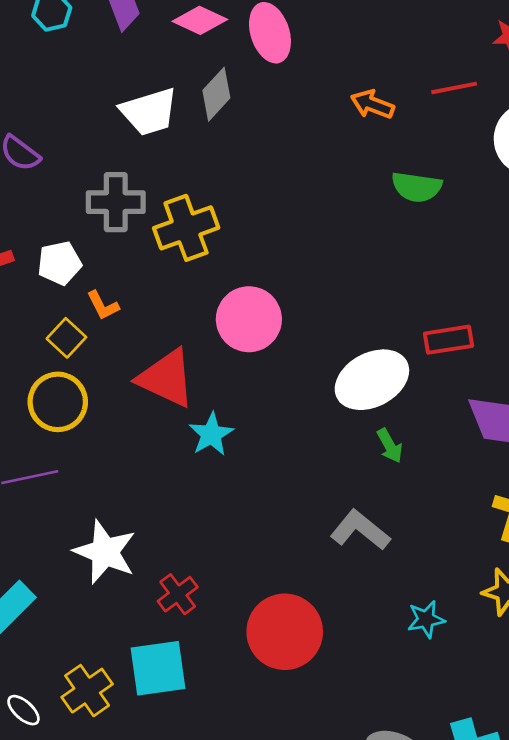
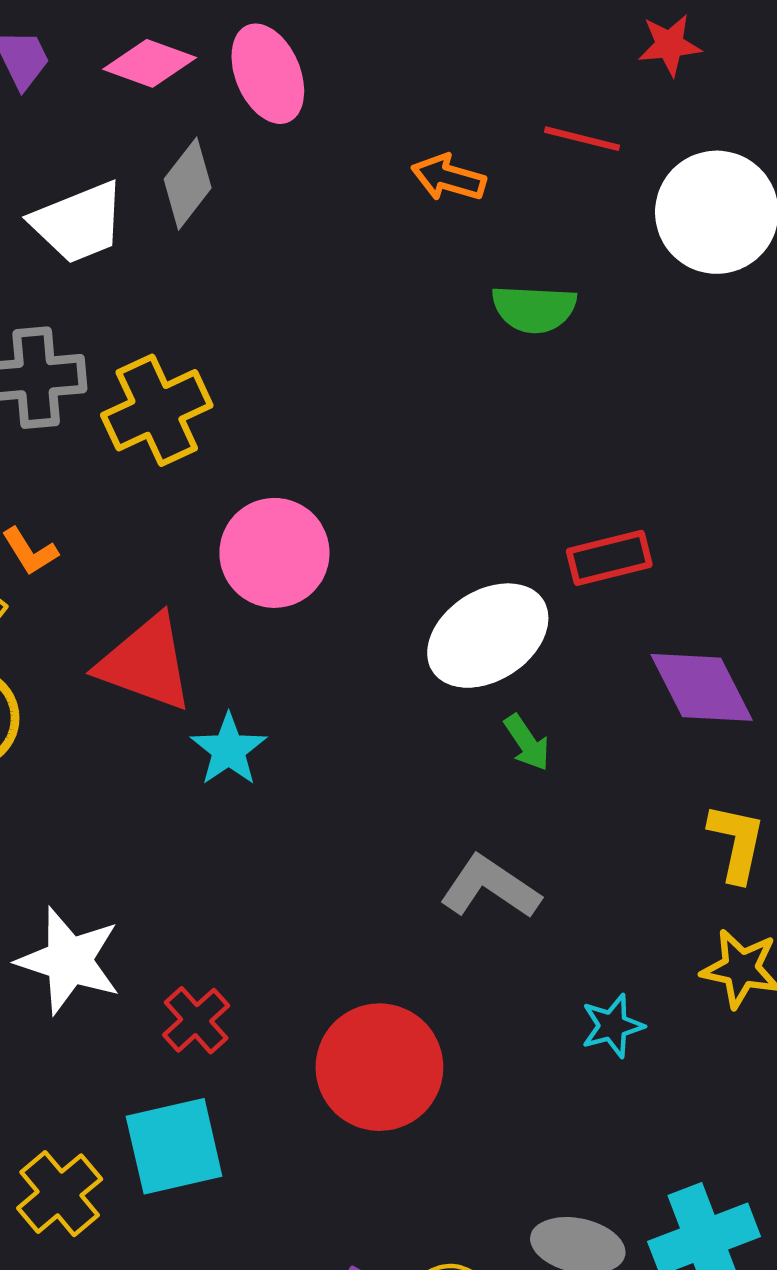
red line: (454, 88) -> (582, 139), turned 30

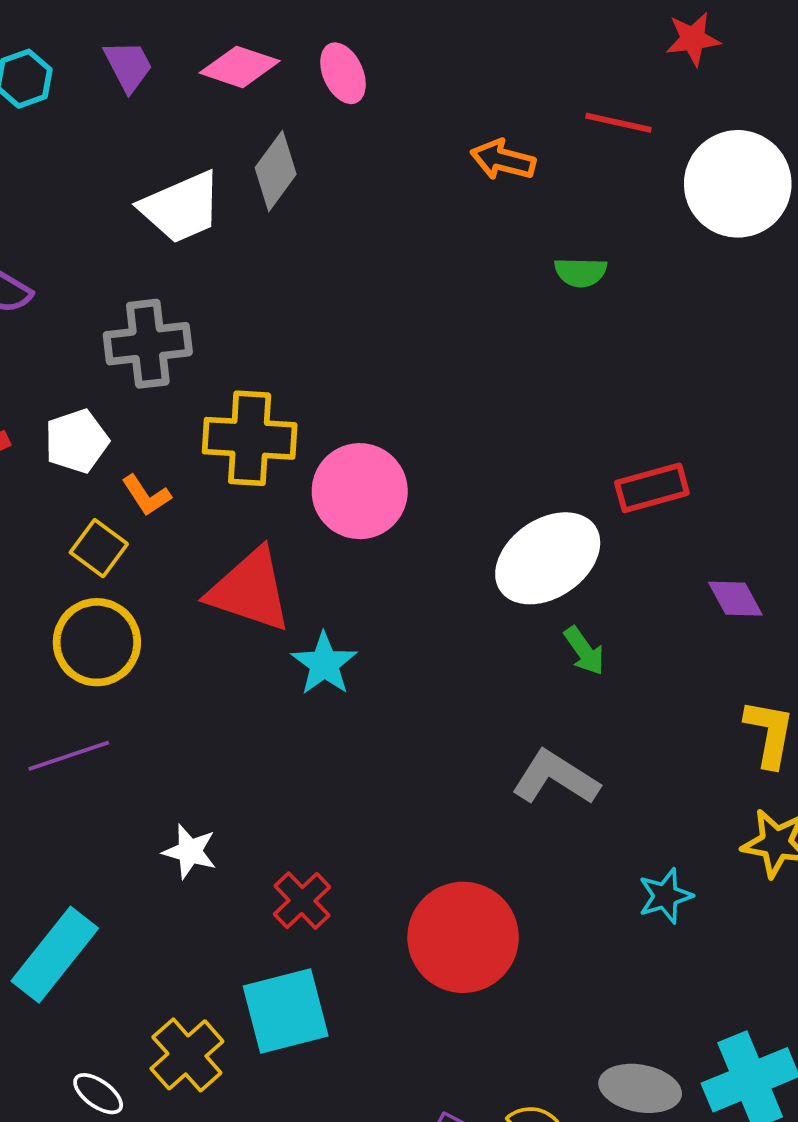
pink ellipse: (268, 74) -> (343, 73), size x0.7
green semicircle: (534, 309) -> (581, 272), size x0.7
yellow cross: (157, 410) -> (250, 438), moved, turned 30
purple diamond: (702, 687) -> (735, 599), size x0.6
white star: (69, 961) -> (190, 851), size x0.6

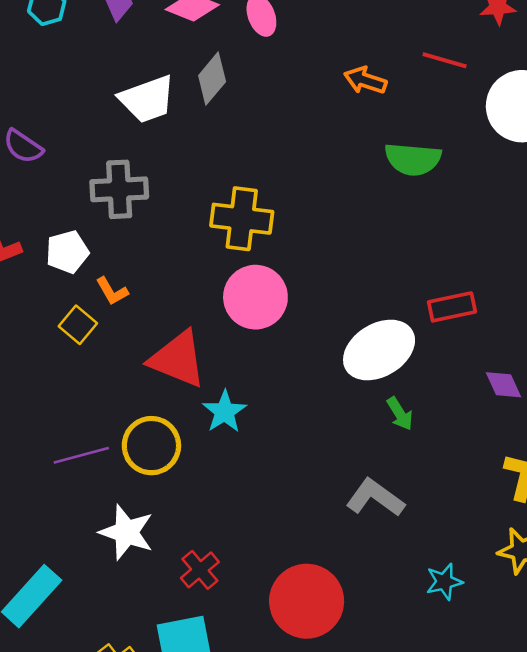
green semicircle: (581, 272) -> (413, 159), size x1.6
yellow cross: (250, 438) -> (242, 219), moved
yellow circle: (97, 642) -> (151, 446), moved
purple line: (69, 756) -> (81, 455), moved
white star: (190, 851) -> (126, 532), size x1.5

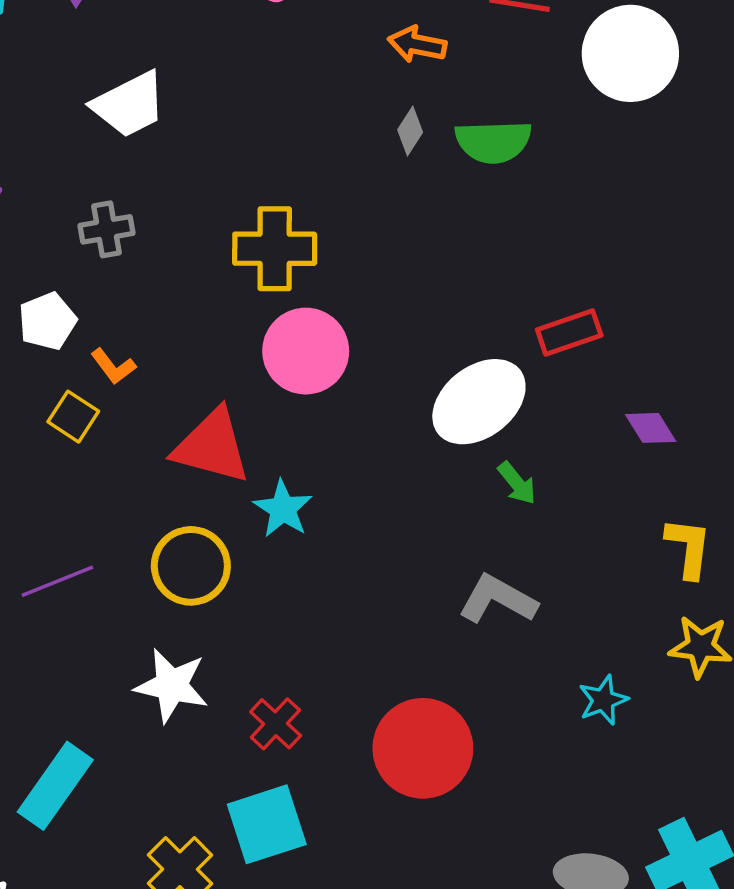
gray diamond: (212, 79) -> (410, 131), moved, size x0.7
gray cross: (119, 189) -> (106, 229), size x0.7
purple line: (81, 455) -> (57, 581), moved

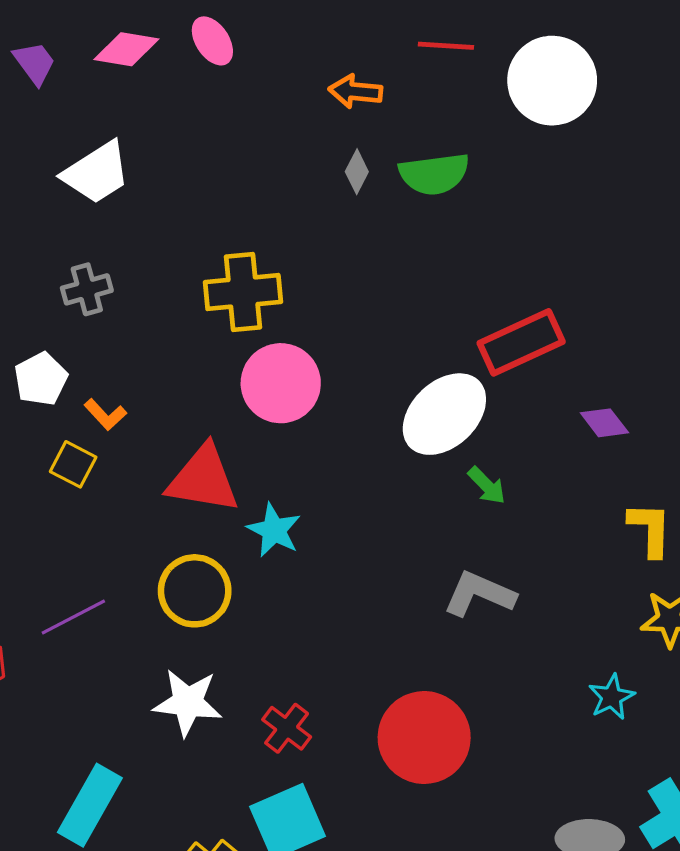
red rectangle: (569, 332) -> (521, 342), size x1.4
cyan star: (603, 700) -> (612, 697), moved

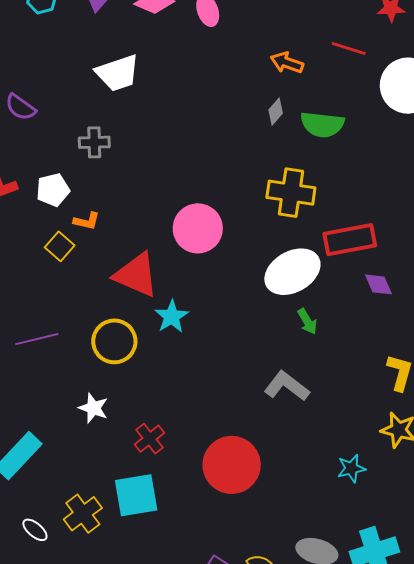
yellow cross: (243, 292) -> (291, 193), moved
orange L-shape: (105, 415) -> (87, 221), turned -48
purple diamond: (604, 423) -> (379, 284), moved
white star: (188, 702) -> (93, 408), size x0.7

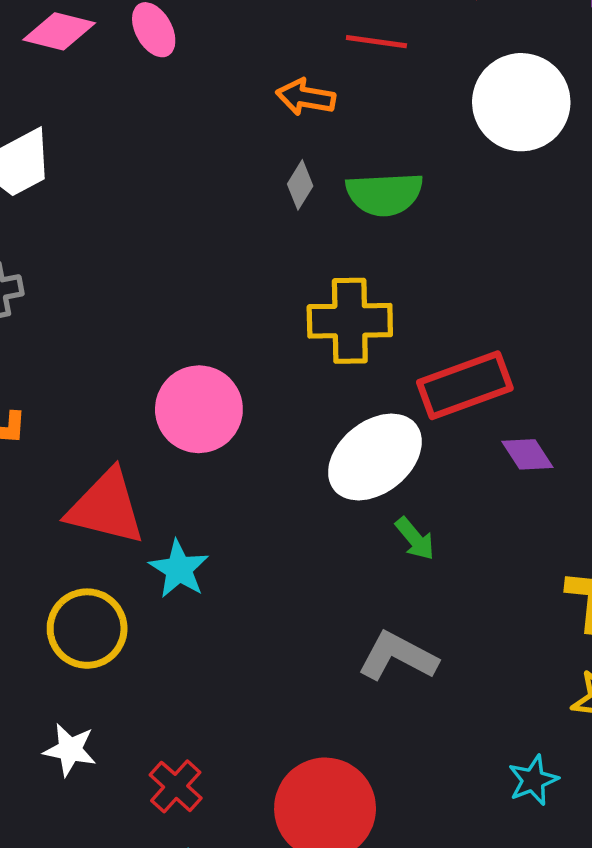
red line: (349, 49) -> (376, 42), moved

